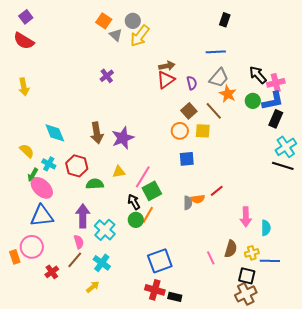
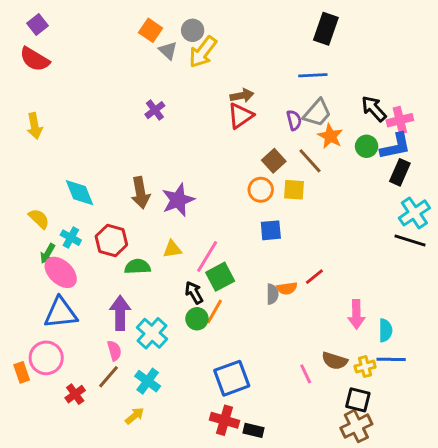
black rectangle: (225, 20) -> (326, 29), size x1.5
purple semicircle: (192, 83) -> (294, 120), moved
brown semicircle: (231, 249) -> (335, 361), turned 90
blue line: (270, 261) -> (391, 359), moved

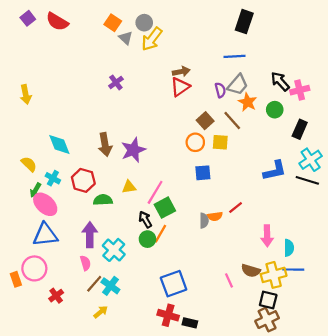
red semicircle: (35, 59) -> (57, 22), moved
blue L-shape: (396, 146) -> (275, 171), moved
yellow cross: (365, 367) -> (274, 275), size x1.6
brown line: (109, 377) -> (94, 284), moved

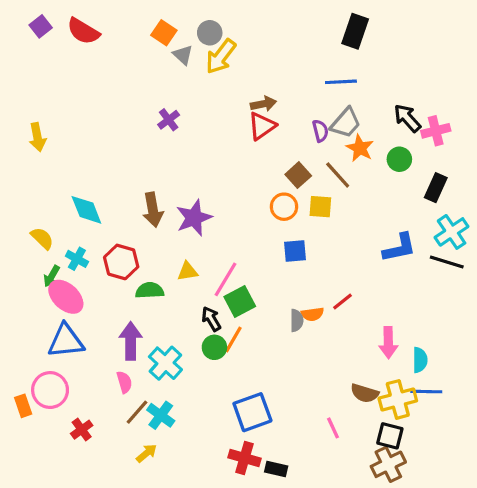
pink line: (229, 280) -> (333, 428), moved

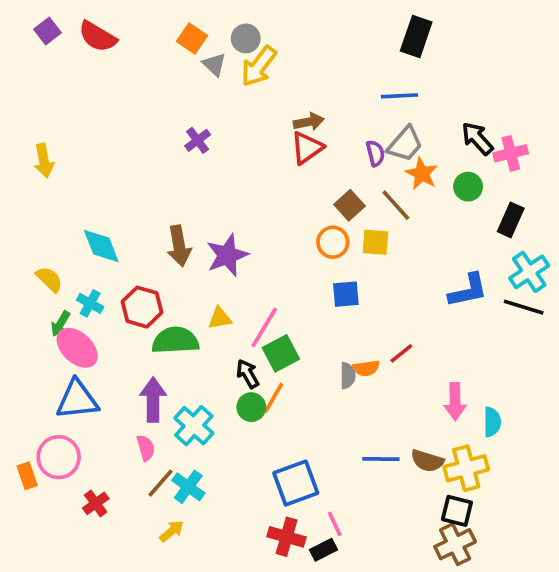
green semicircle: (150, 290) -> (175, 340), size x1.4
blue line: (426, 392) -> (381, 459), moved
pink line: (333, 428) -> (335, 524), moved
black rectangle: (276, 469) -> (324, 550), turned -40

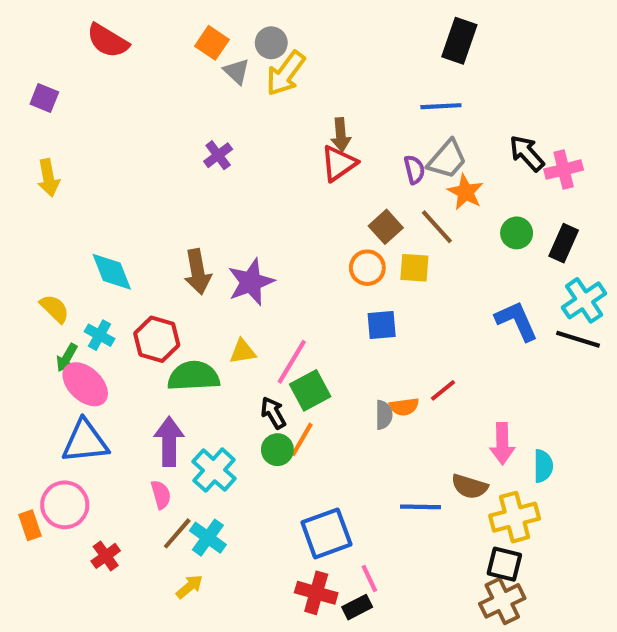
purple square: (48, 31) -> (44, 98), moved, turned -30
brown arrow: (309, 122) -> (341, 135), turned 96
green circle: (468, 187) -> (517, 233), moved
blue L-shape: (468, 290) -> (517, 321), turned -102
brown semicircle: (427, 461) -> (470, 486), moved

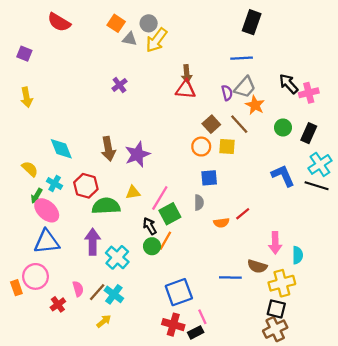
gray triangle: (236, 71) -> (130, 39), turned -32
red triangle: (339, 163) -> (186, 89), turned 40
gray semicircle: (384, 415) -> (199, 203), moved
pink semicircle: (161, 495) -> (78, 289), moved

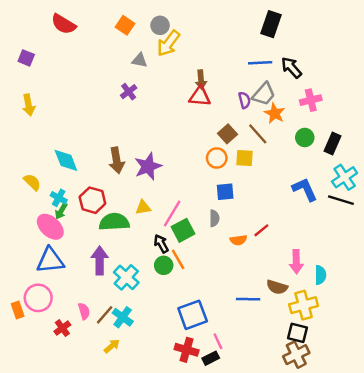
gray triangle: (130, 39) -> (140, 60), moved
black arrow: (289, 84) -> (291, 68), moved
pink cross: (309, 93) -> (311, 100), moved
green arrow: (37, 196) -> (61, 211), moved
orange line: (165, 241) -> (178, 259), turned -60

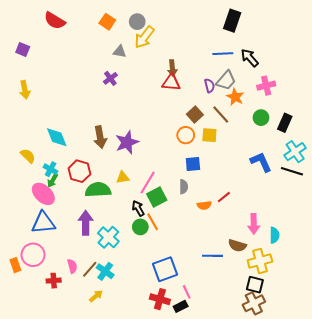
red cross: (62, 328) -> (54, 281), turned 32

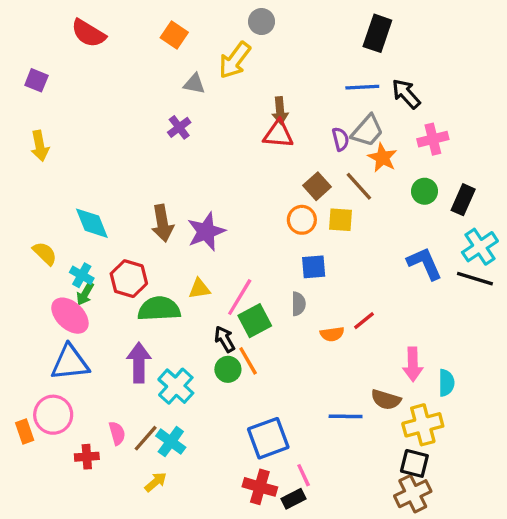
gray circle: (137, 22) -> (262, 22), moved

